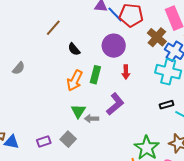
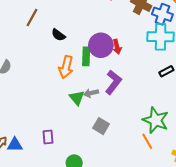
purple circle: (114, 46) -> (101, 45), moved
gray arrow: (92, 119) -> (91, 93), moved
gray square: (68, 139) -> (101, 126), moved
purple rectangle: (44, 141) -> (48, 137), turned -64

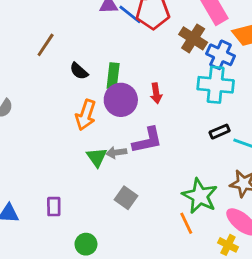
purple circle: (101, 45) -> (121, 100), moved
green rectangle: (86, 56) -> (113, 76), moved
purple L-shape: (113, 82) -> (147, 140), turned 35

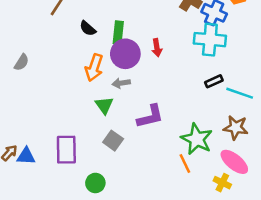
purple L-shape: (147, 140) -> (150, 116), moved
gray arrow: (116, 153) -> (121, 83), moved
gray square: (126, 198) -> (113, 141), moved
purple rectangle: (54, 207) -> (66, 150), size x1.6

